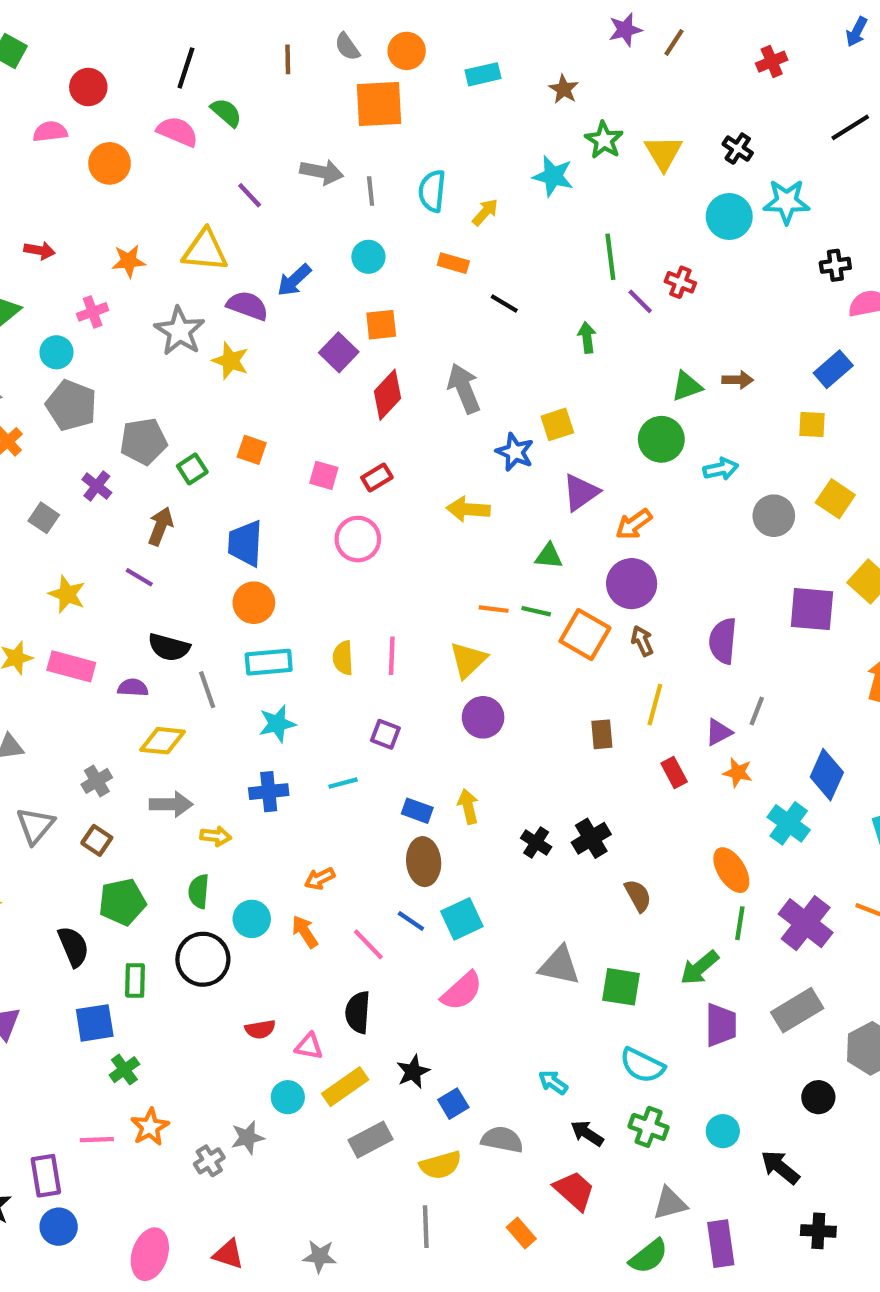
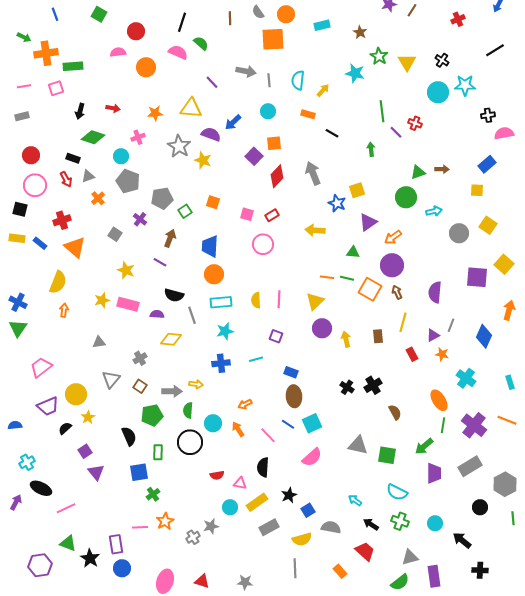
blue diamond: (827, 775) -> (484, 336), moved
gray arrow: (171, 804) -> (172, 391), moved
yellow arrow: (468, 806) -> (346, 339), moved

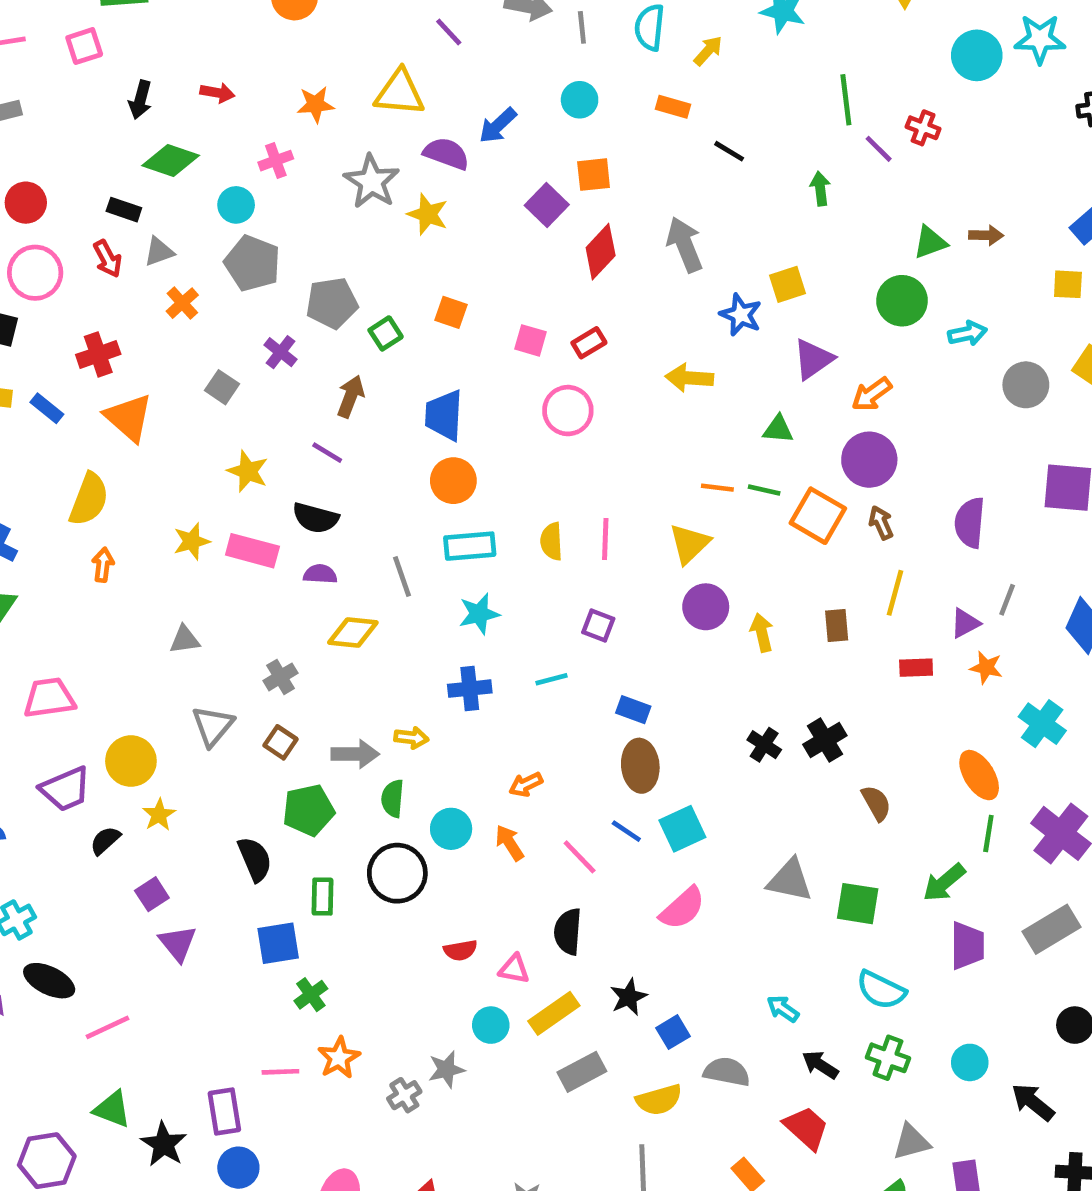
black semicircle: (174, 295) -> (316, 518), moved
red rectangle: (412, 354) -> (916, 668), turned -64
pink trapezoid: (41, 367) -> (49, 698), turned 30

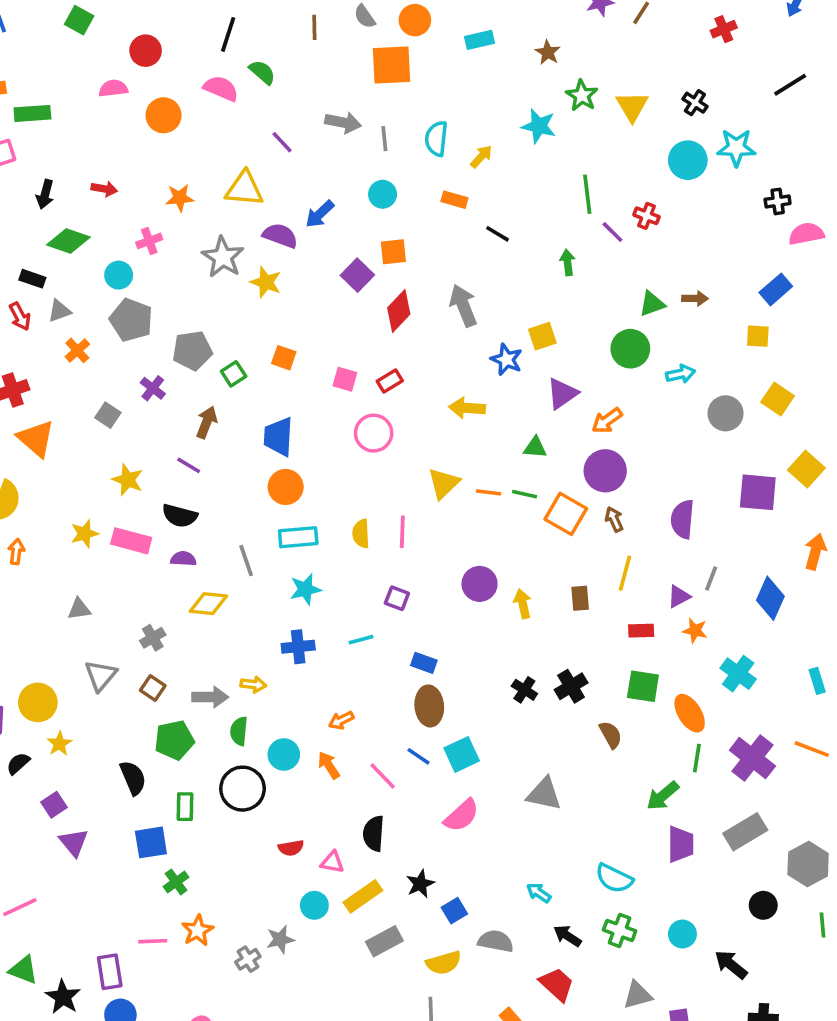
yellow triangle: (689, 544) -> (444, 483), moved
green square: (858, 904) -> (643, 686), moved

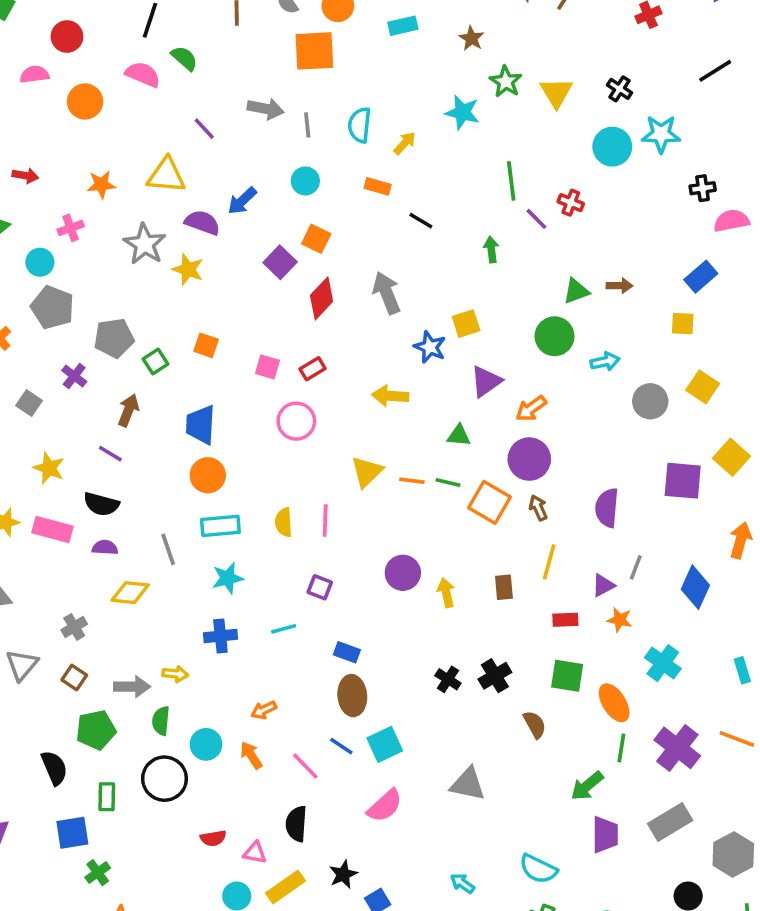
orange square: (393, 252) -> (316, 239), turned 32

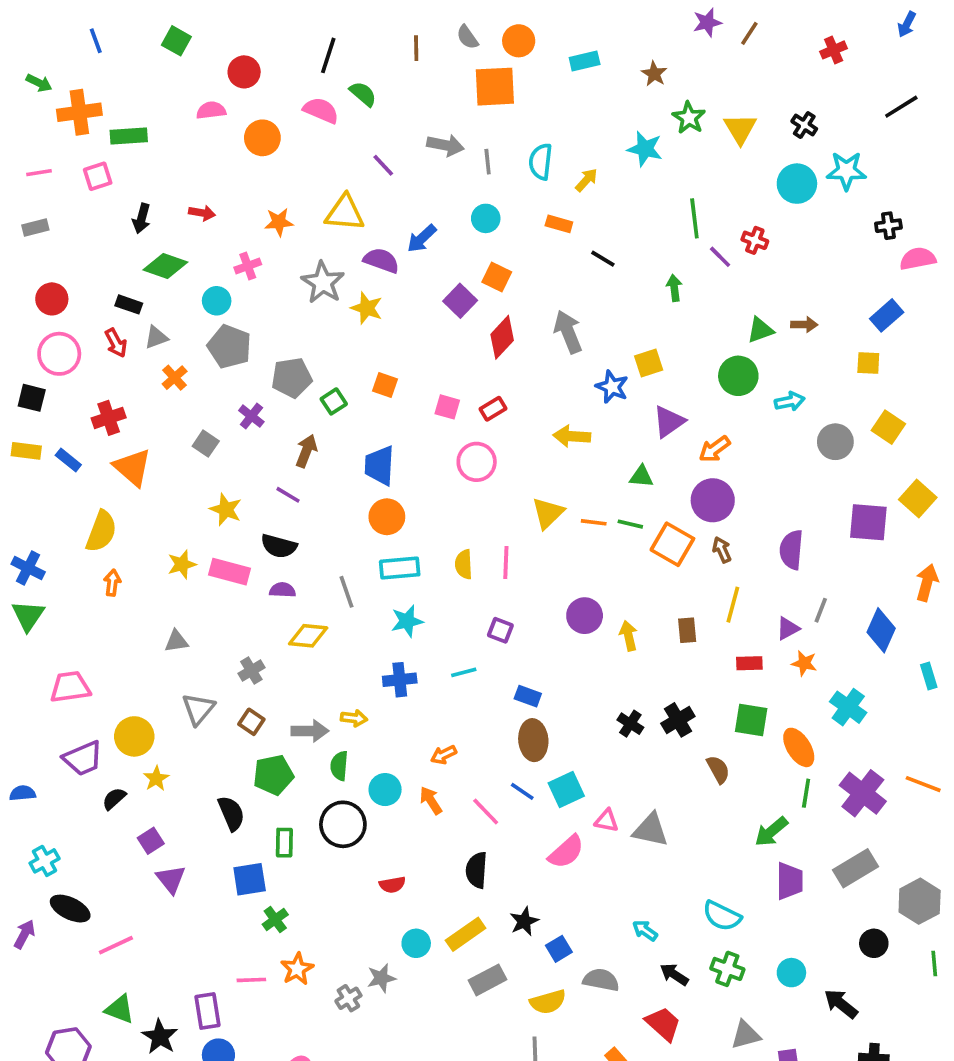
cyan rectangle: (742, 670) -> (929, 676), moved
pink triangle: (255, 853) -> (607, 821), moved

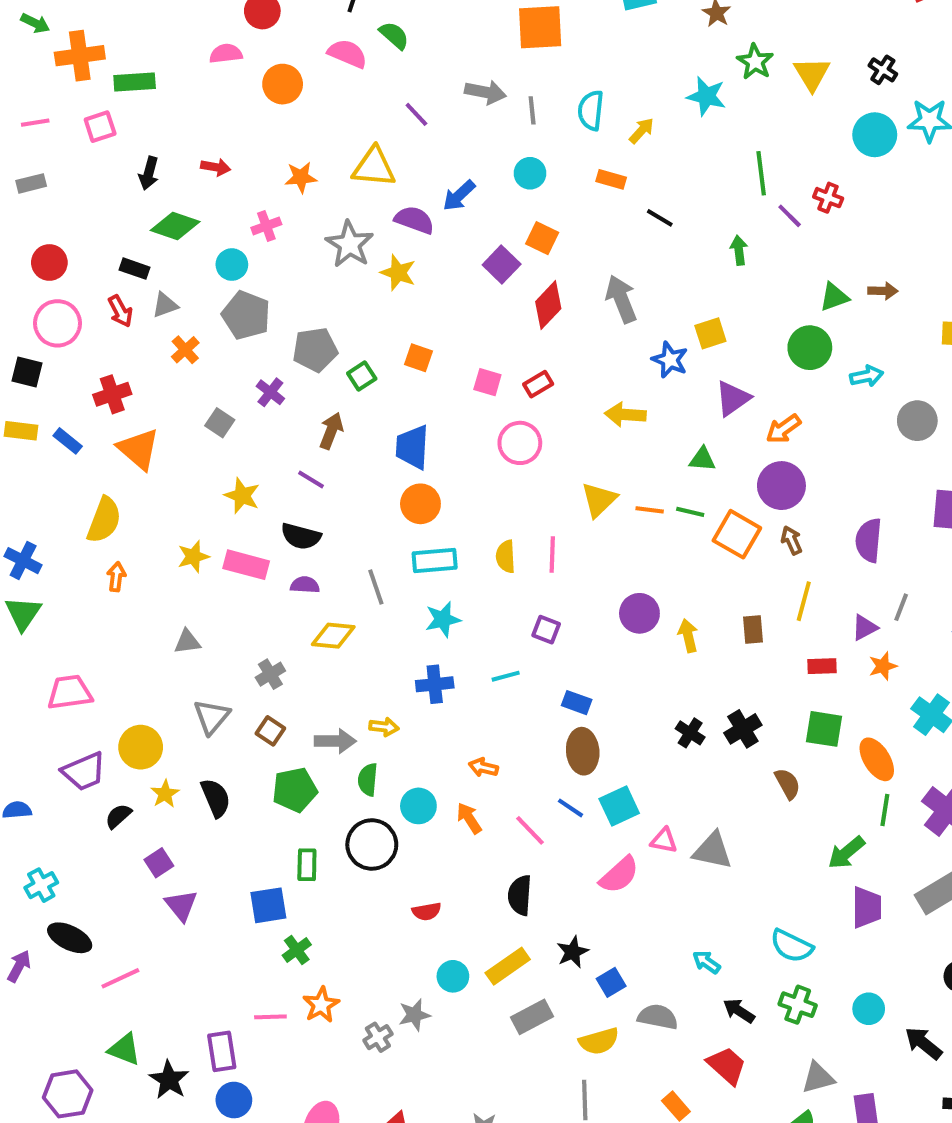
orange star: (804, 663) -> (883, 666), turned -30
orange arrow: (444, 755) -> (483, 767), turned 40
black semicircle: (231, 813) -> (216, 798), moved

